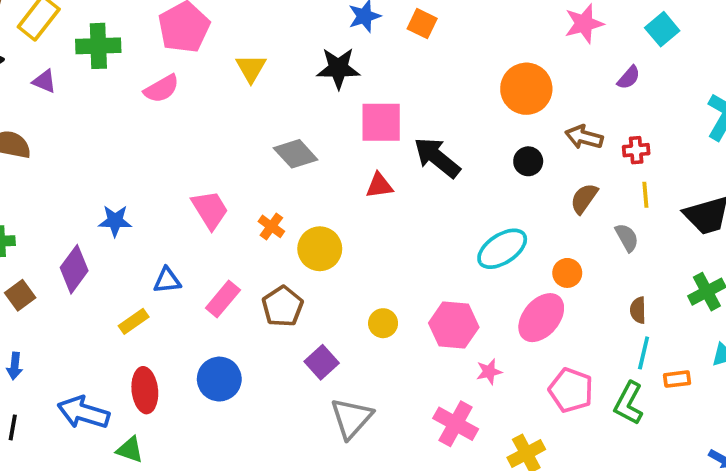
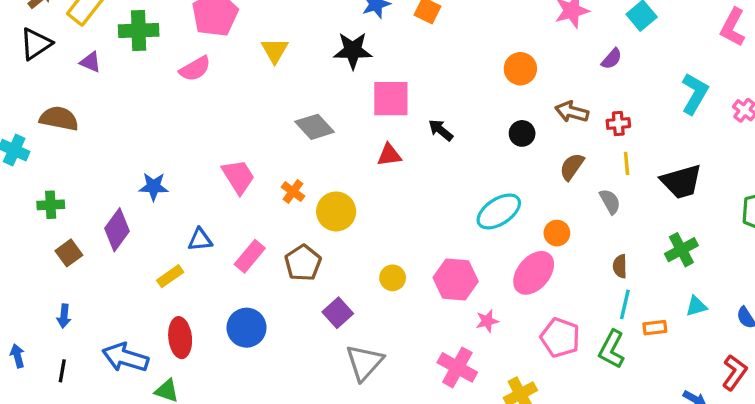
orange circle: (526, 89) -> (520, 69), size x0.7
black arrow: (437, 158) -> (441, 130), size x0.6

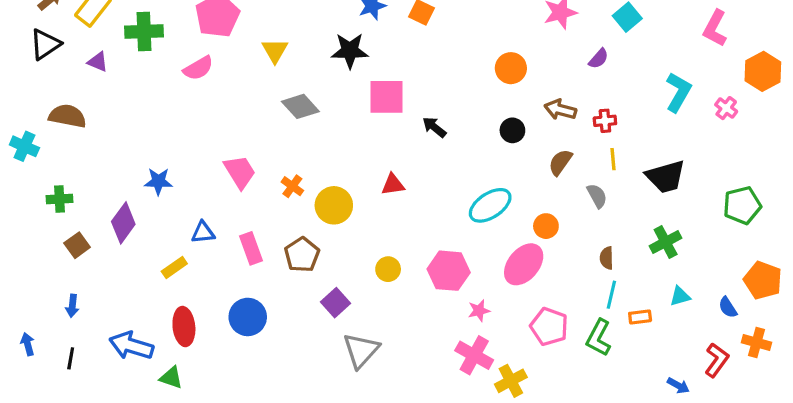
gray diamond: (315, 127) -> (300, 106), moved
red triangle: (389, 155) -> (393, 185), moved
pink rectangle: (250, 256) -> (251, 248), turned -60
pink cross: (457, 367) -> (474, 355), moved

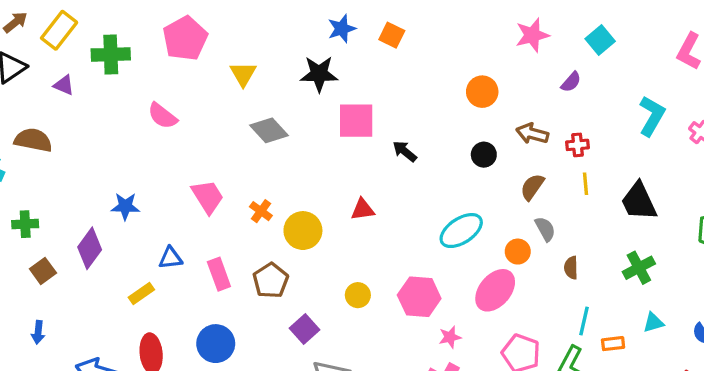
pink semicircle: (198, 68) -> (162, 116), moved, turned 68
black trapezoid: (666, 177) -> (639, 201), turned 81
gray semicircle: (597, 196) -> (545, 229), moved
brown semicircle: (607, 258) -> (571, 268), moved

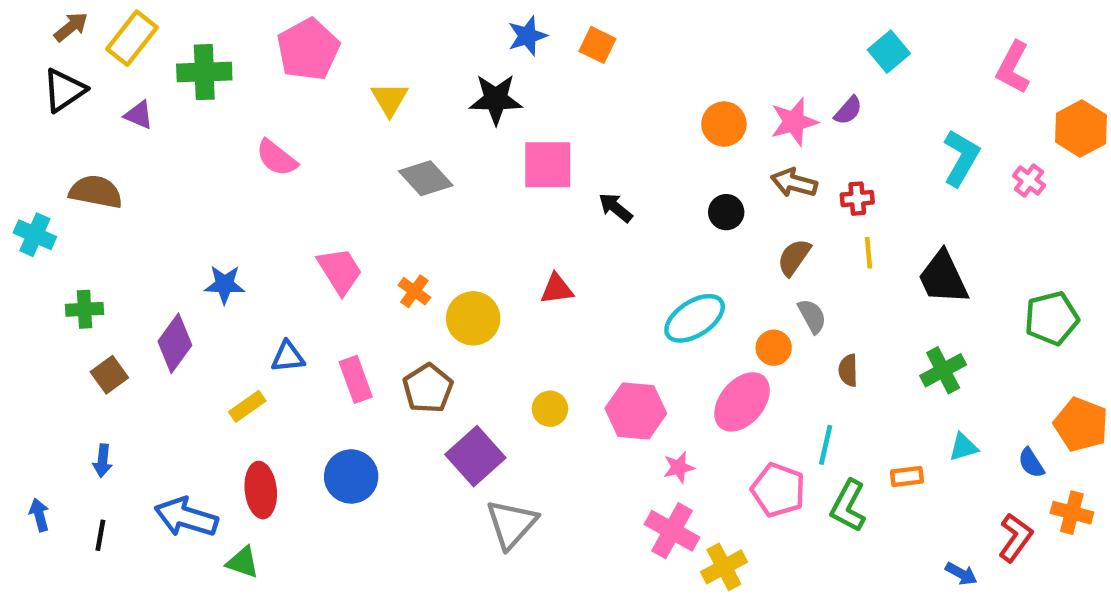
pink star: (532, 35) -> (794, 122), moved
cyan line: (584, 321) -> (826, 445), moved
purple square: (305, 329) -> (475, 456), size x1.4

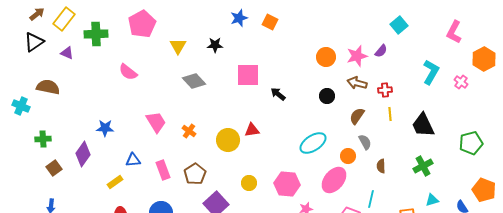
black star: (496, 99) -> (215, 45), moved, size x0.7
yellow circle: (473, 318) -> (228, 140), moved

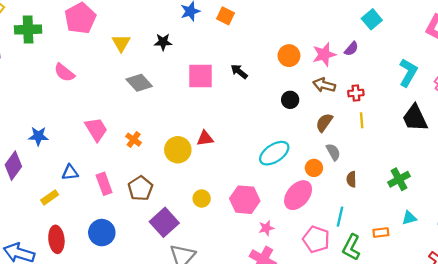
black arrow: (278, 94) -> (239, 71), moved
black trapezoid: (423, 125) -> (415, 118), moved

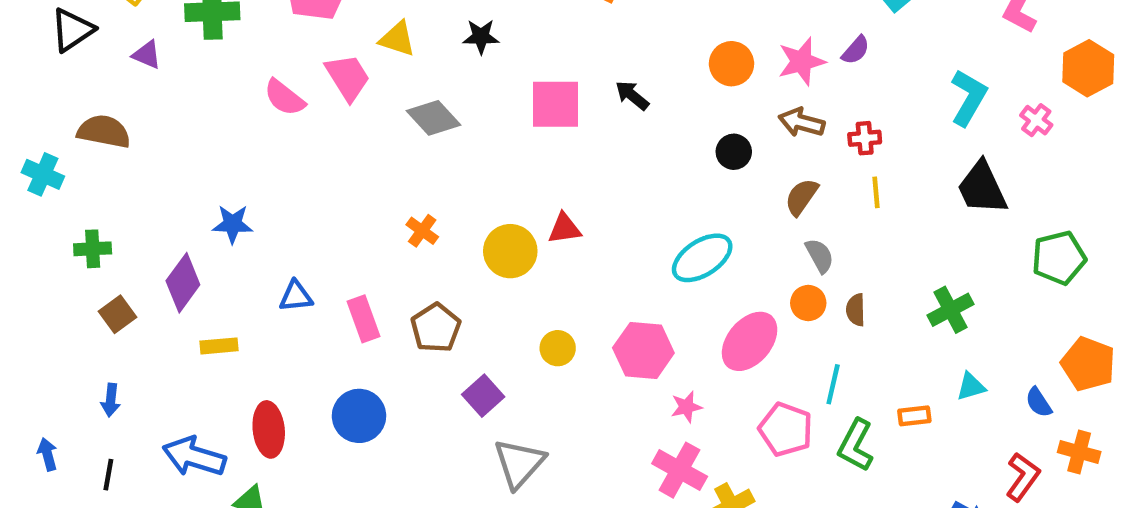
yellow triangle: (121, 43) -> (397, 39), turned -42
pink trapezoid: (96, 129) -> (348, 77), moved
orange circle: (314, 168) -> (808, 303), moved
yellow rectangle: (50, 197) -> (219, 346), moved, turned 30
purple square: (164, 222) -> (483, 396), size x0.7

